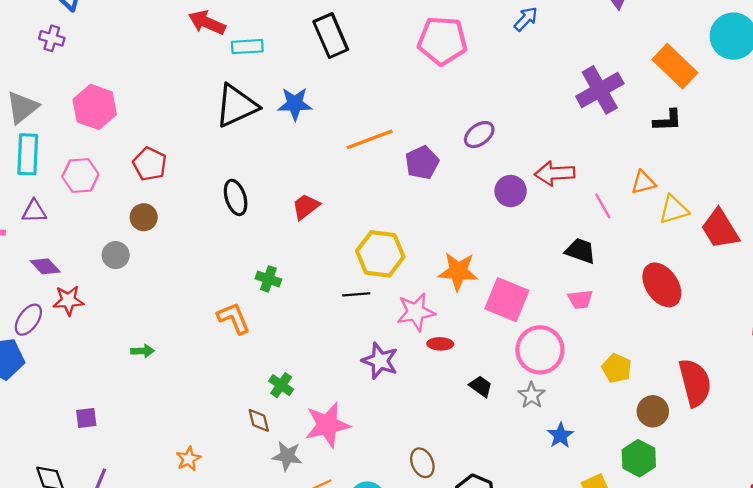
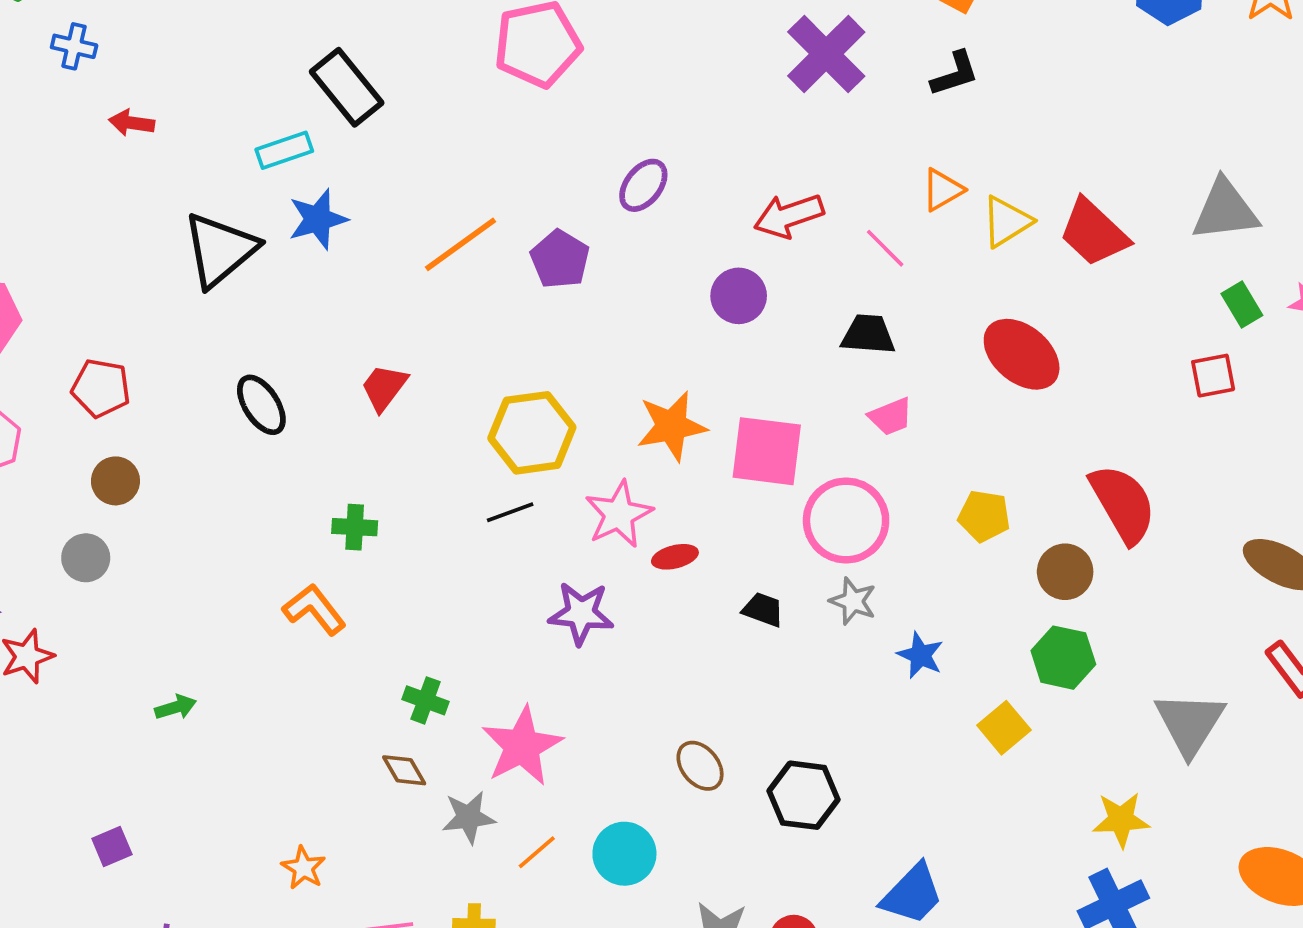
red arrow: (207, 23) -> (132, 123), size x0.7
cyan rectangle: (247, 47) -> (284, 150), moved
purple circle: (511, 191) -> (739, 296), moved

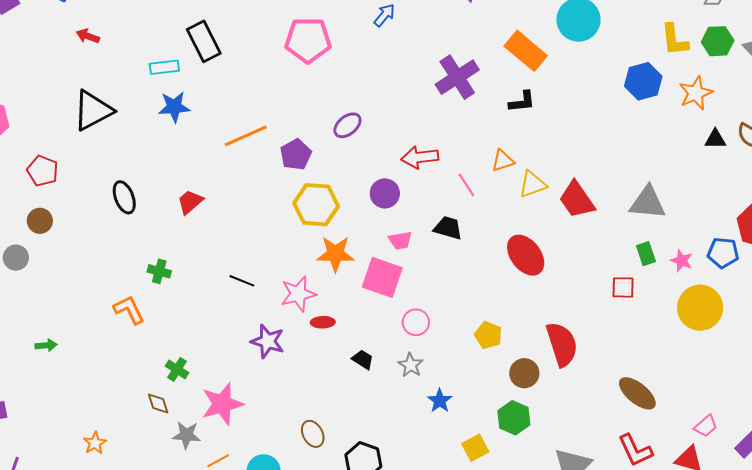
black triangle: (220, 250) -> (93, 111), moved
pink trapezoid: (891, 417) -> (400, 240), moved
yellow hexagon: (532, 433) -> (316, 205), moved
black line: (510, 512) -> (242, 281), turned 30
pink circle: (846, 520) -> (416, 322), size x0.6

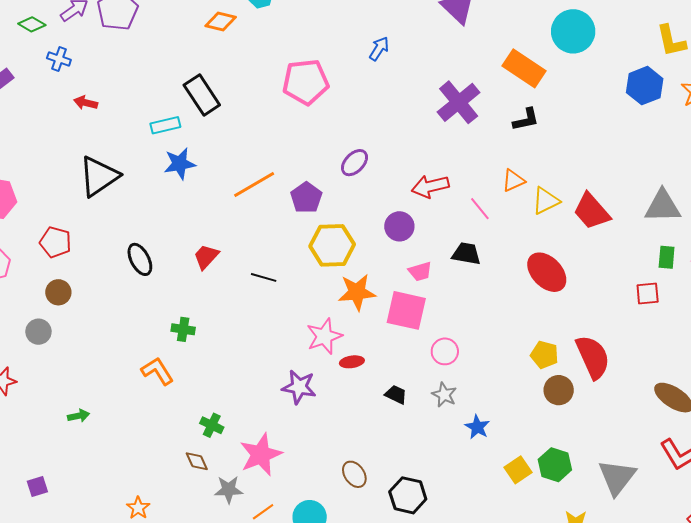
green rectangle: (646, 254) -> (667, 257), turned 30
black line: (242, 281) -> (264, 277), moved
yellow pentagon: (488, 335) -> (545, 355), moved
green hexagon: (514, 418) -> (555, 465), moved

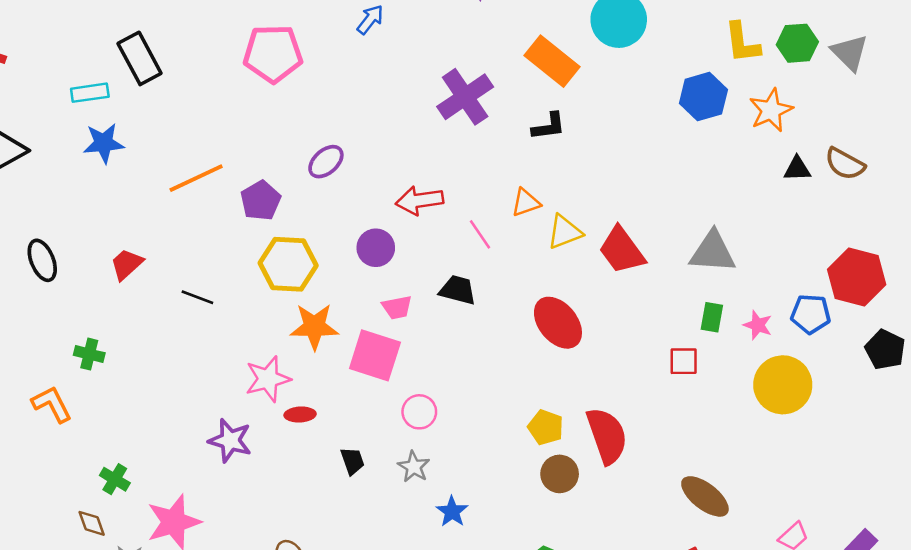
black trapezoid: (396, 394) -> (352, 461), turned 40

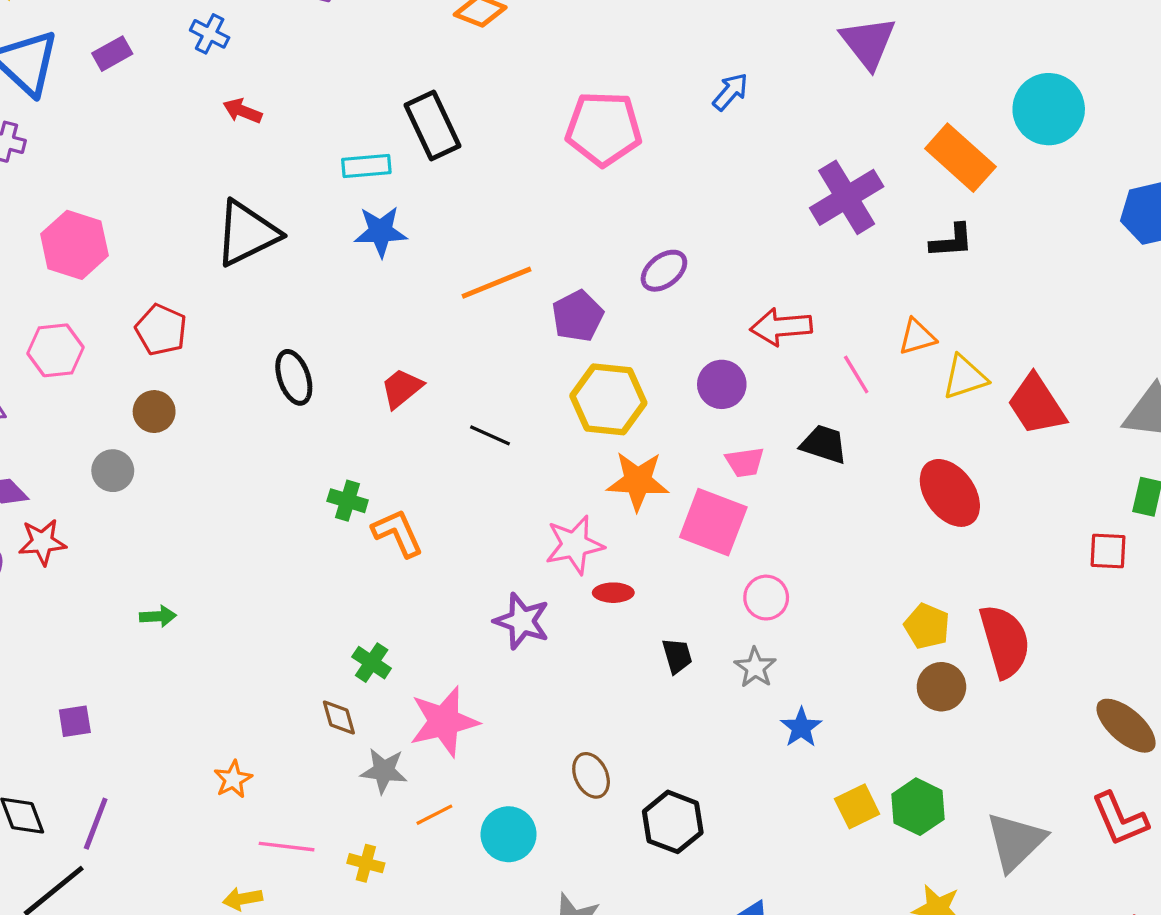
orange L-shape: (52, 404) -> (398, 533), moved

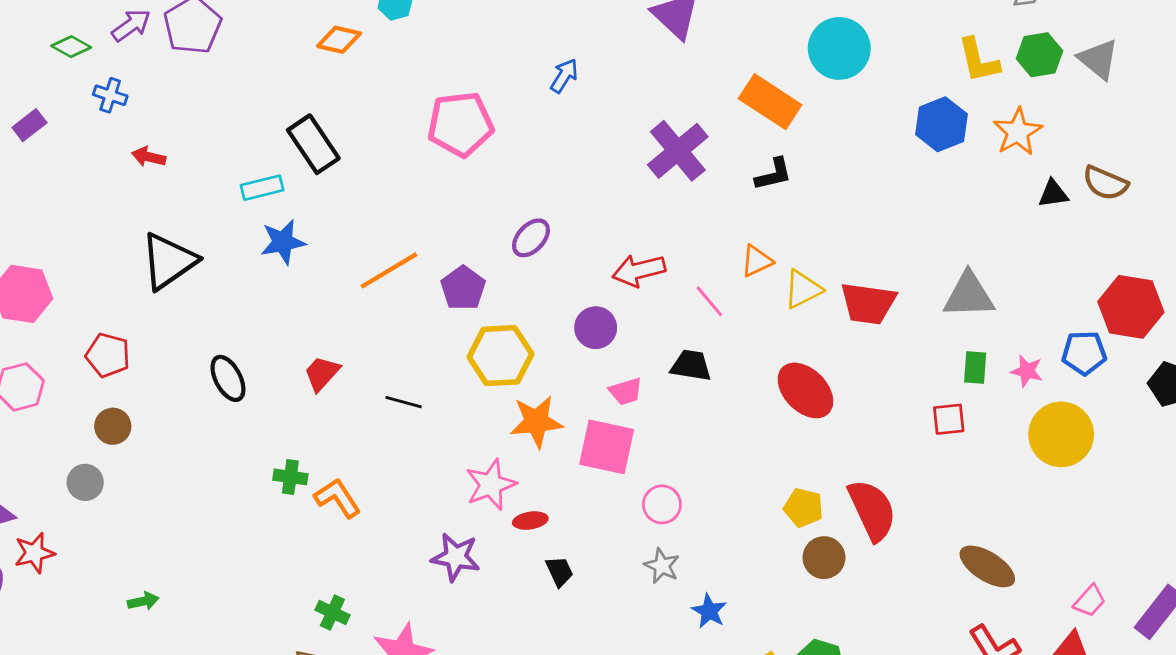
red trapezoid: (1037, 405) -> (868, 303), turned -40
black trapezoid: (677, 656) -> (559, 571), moved

